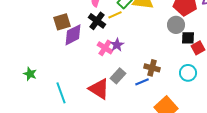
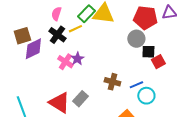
cyan circle: (188, 73) -> (146, 96), moved
gray rectangle: (118, 76) -> (80, 99), moved
blue line: (142, 82) -> (136, 85), moved

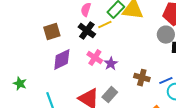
purple diamond: (33, 49) -> (62, 60), moved
purple star: (77, 59) -> (111, 64), moved

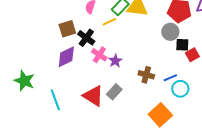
black cross: (87, 31) -> (86, 38), moved
brown square: (52, 32) -> (67, 29), moved
green star: (20, 84) -> (24, 81), size x1.5

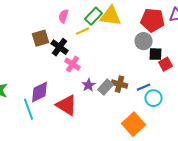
purple diamond: (66, 57) -> (39, 92), moved
purple star: (115, 61) -> (88, 85), moved
gray rectangle: (114, 92) -> (105, 87), moved

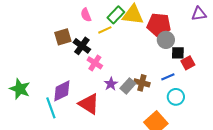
pink semicircle: (63, 16) -> (86, 15), turned -40
red pentagon: (152, 20) -> (159, 25), moved
blue line: (143, 87) -> (168, 77), moved

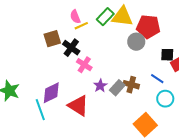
yellow line: (105, 30) -> (81, 26), moved
gray circle: (166, 40) -> (136, 42), moved
blue line: (168, 77) -> (157, 79), turned 56

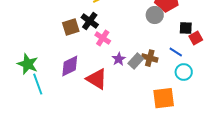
brown square: (52, 39) -> (71, 27), moved
cyan line: (40, 110) -> (38, 84), moved
orange square: (145, 125) -> (164, 98), turned 35

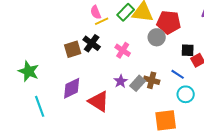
pink cross: (103, 38) -> (123, 50), moved
green star: (28, 64) -> (29, 71), moved

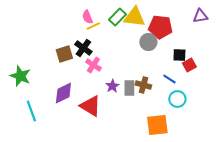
pink cross: (123, 50) -> (93, 65), moved
gray rectangle: (138, 83) -> (129, 88), turned -42

